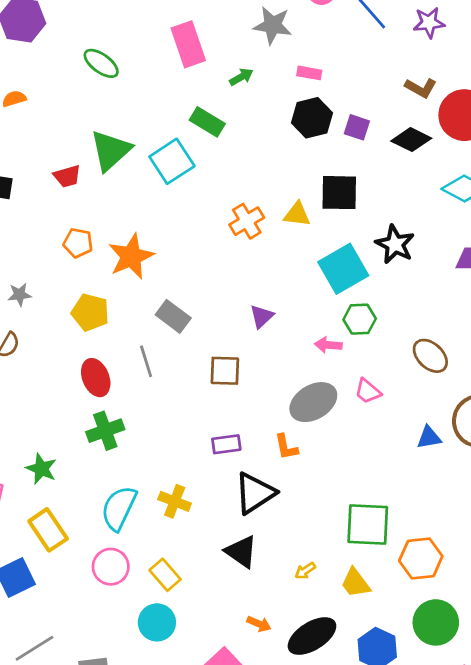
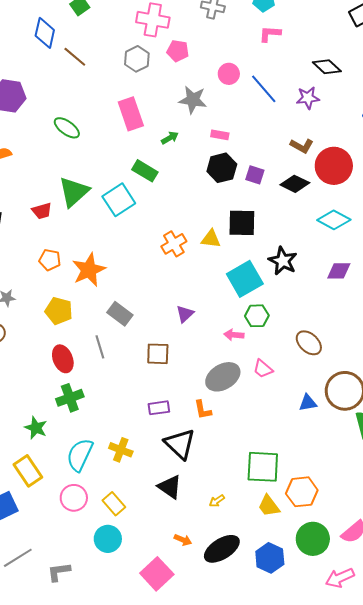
green star: (41, 469) -> (36, 428), moved
black triangle: (255, 493) -> (180, 444), turned -44
yellow trapezoid: (356, 583) -> (269, 506), moved

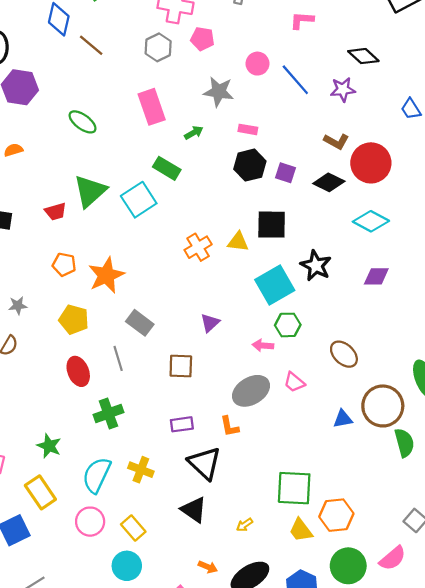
green cross: (70, 398) -> (108, 414), moved

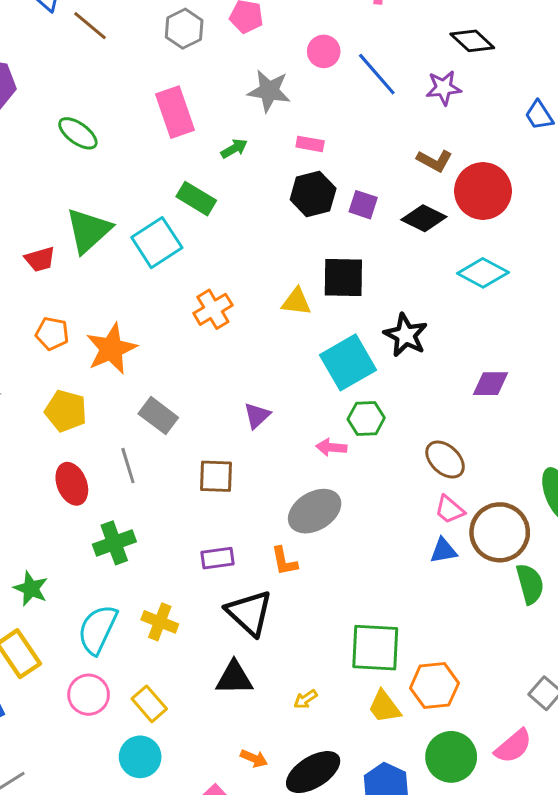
orange cross: (198, 247) -> (213, 309), moved
purple diamond: (376, 276) -> (491, 384), moved
pink trapezoid: (294, 382) -> (450, 510), moved
black triangle: (194, 510) -> (234, 678), turned -36

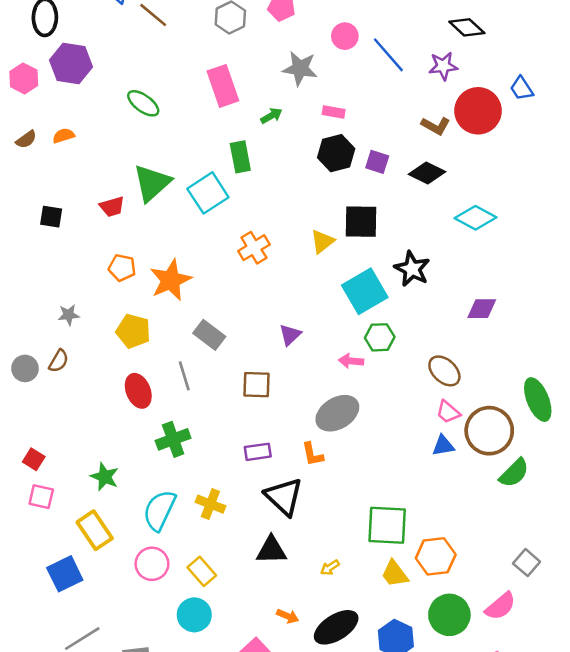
red circle: (483, 191) -> (478, 111), moved
green rectangle: (196, 199) -> (240, 157), turned 48
yellow triangle: (296, 302) -> (322, 241), turned -45
green semicircle: (530, 584) -> (514, 473), turned 60

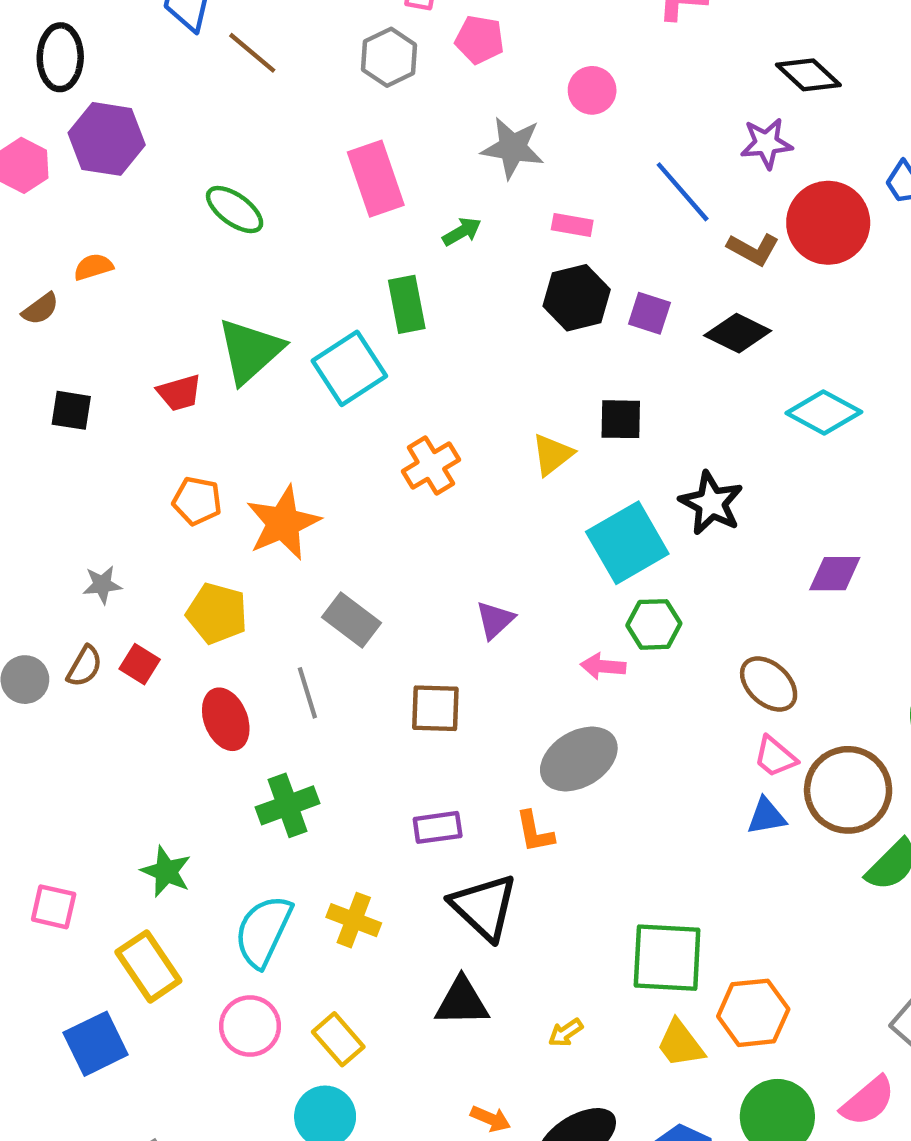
blue line: (388, 55) -> (683, 192), moved
brown semicircle: (26, 139) -> (40, 309), moved
black square: (361, 222) -> (621, 419), size x0.7
red square: (34, 459) -> (140, 664), moved

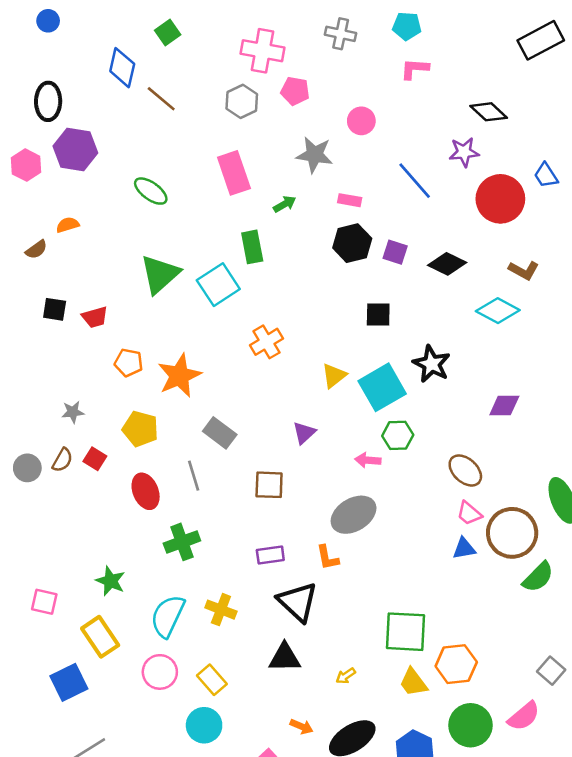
brown L-shape: (753, 249) -> (524, 270), moved
red trapezoid: (179, 393) -> (95, 317), moved
yellow triangle: (552, 454) -> (334, 376), moved

